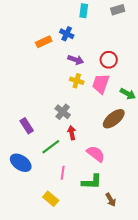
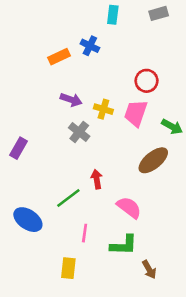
purple arrow: (76, 60) -> (71, 100), moved
gray cross: (63, 112) -> (79, 132), moved
purple rectangle: (27, 126) -> (19, 148), moved, turned 63
yellow rectangle: (51, 199) -> (68, 268), turned 56

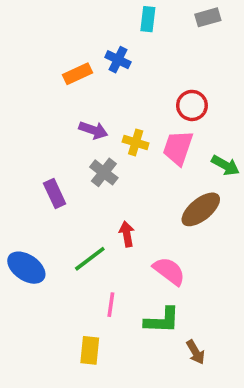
purple rectangle: (19, 148) -> (55, 194), moved, turned -55
blue ellipse: (28, 220) -> (26, 268), moved

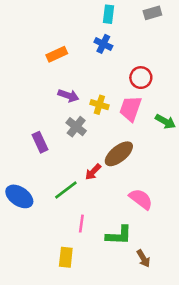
blue cross: (118, 60) -> (103, 44), moved
brown ellipse: (201, 209) -> (119, 154), moved
red arrow: (127, 234) -> (93, 172), turned -126
pink semicircle: (169, 271) -> (141, 199), moved

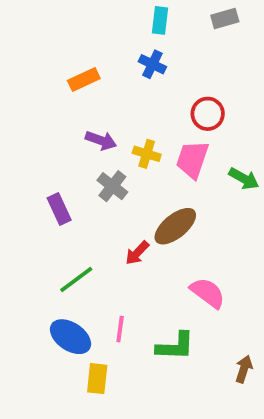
green line: (66, 190) -> (76, 280), moved
blue ellipse: (19, 196) -> (70, 337), moved
brown arrow: (143, 259) -> (244, 369), moved, turned -132

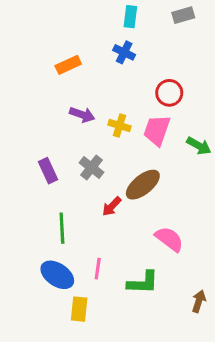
gray cross: (112, 186) -> (91, 168), moved
green line: (76, 280) -> (62, 228), turned -56

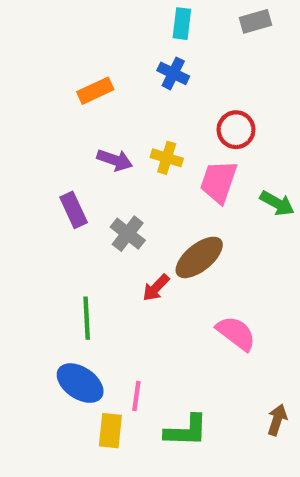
yellow cross: (119, 126) -> (167, 158), moved
purple rectangle: (48, 171) -> (74, 210), moved
pink line: (98, 269) -> (136, 396), moved
green L-shape: (143, 283) -> (186, 431), moved

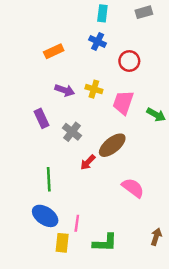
red circle: (236, 130) -> (129, 61), moved

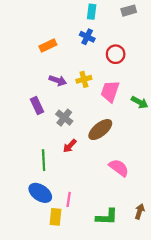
yellow cross: (94, 89) -> (84, 79), turned -32
red arrow: (88, 162) -> (70, 146), moved
green L-shape: (105, 243) -> (107, 217), moved

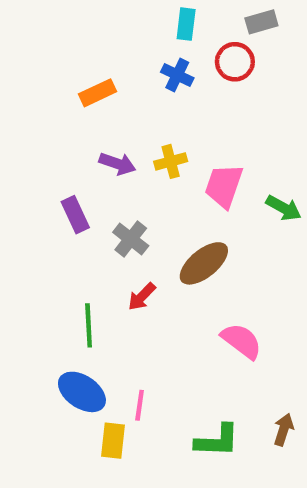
red circle: (116, 54) -> (235, 62), moved

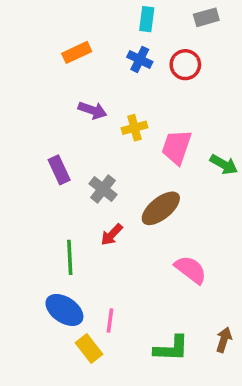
red circle: (235, 62) -> (185, 65), moved
orange rectangle: (97, 93) -> (77, 52), moved
purple arrow: (117, 164) -> (92, 110), moved
yellow rectangle: (113, 441) -> (89, 348), turned -44

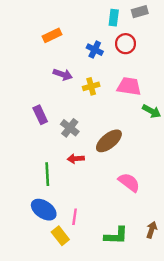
cyan rectangle: (147, 19) -> (114, 18), moved
blue cross: (140, 59) -> (95, 50), moved
pink trapezoid: (177, 147) -> (129, 86), moved, turned 80
red arrow: (112, 235) -> (76, 159), turned 42

